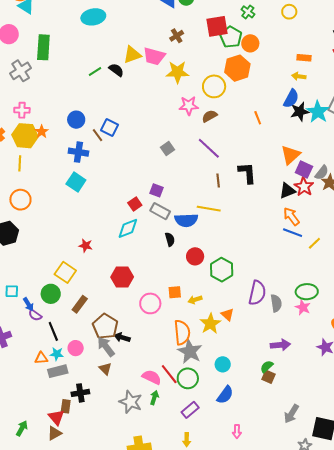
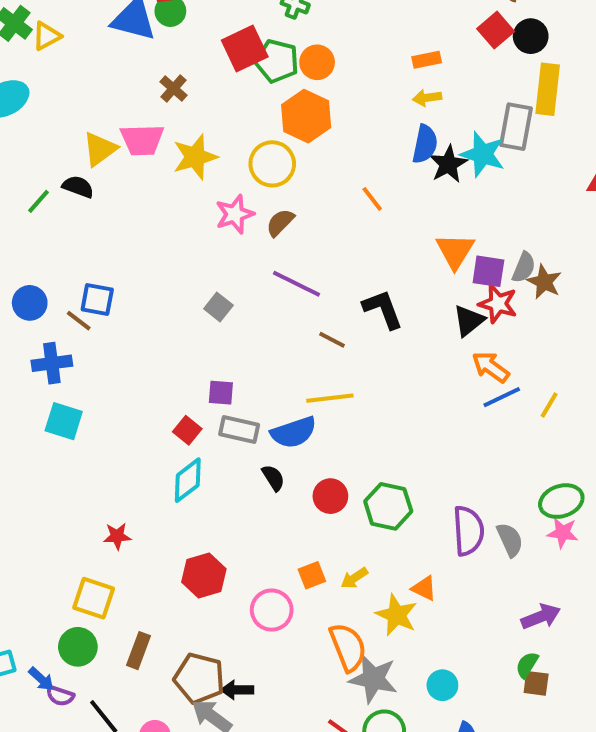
brown line: (218, 181) -> (332, 340), turned -40
blue line: (293, 233) -> (502, 397), turned -30

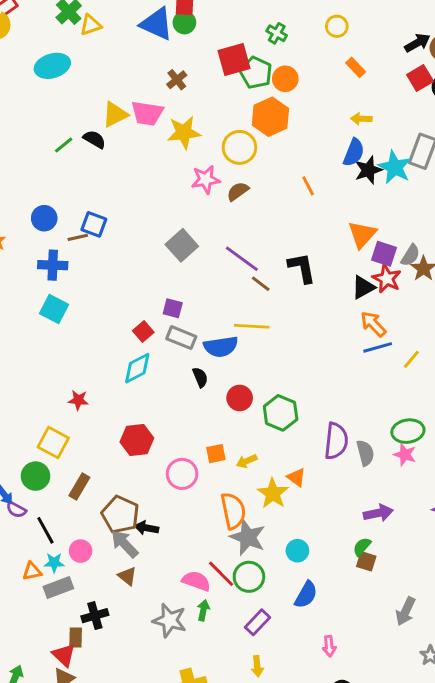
orange rectangle: (427, 60) -> (356, 67), moved, turned 48
purple line: (297, 284) -> (242, 259), moved
gray square: (218, 307) -> (182, 245), size x1.5
brown line: (79, 321) -> (78, 237), turned -60

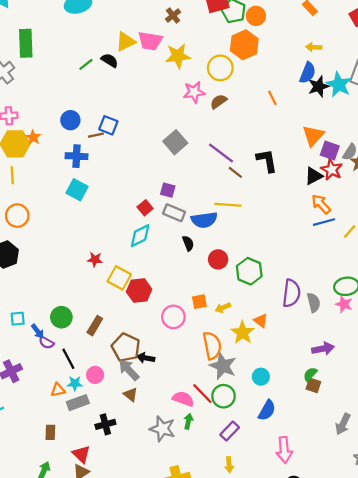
yellow square: (53, 442) -> (119, 278), moved
brown rectangle: (76, 637) -> (50, 432), moved
pink arrow: (329, 646) -> (284, 450), size x1.6

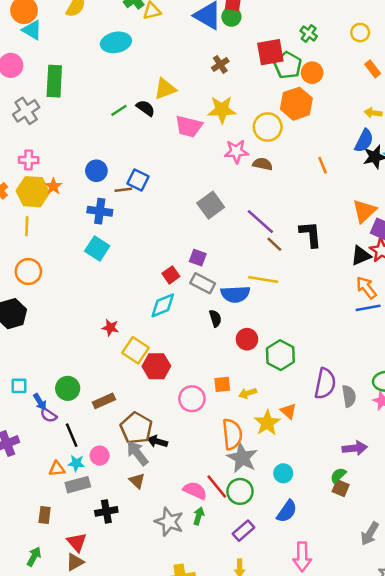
pink trapezoid: (150, 41) -> (189, 126), moved
brown semicircle: (219, 101) -> (263, 164), turned 42
brown rectangle: (95, 326) -> (104, 401), turned 30

